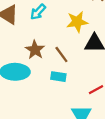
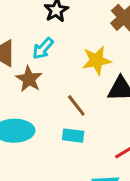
brown star: (35, 50) -> (29, 79), moved

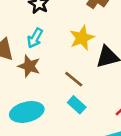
cyan rectangle: (73, 136) -> (77, 105), turned 48

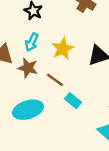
yellow star: (82, 38) -> (63, 49), moved
brown line: (74, 79) -> (55, 80), moved

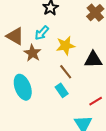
brown line: (55, 80) -> (66, 72), moved
cyan ellipse: (28, 110) -> (23, 87), turned 70

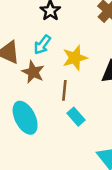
brown line: (66, 72) -> (64, 90), moved, turned 49

